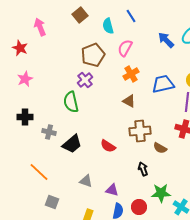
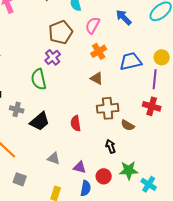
blue arrow: (166, 40) -> (124, 17), moved
red semicircle: (108, 146) -> (76, 123), turned 49
red circle: (139, 207) -> (104, 176), moved

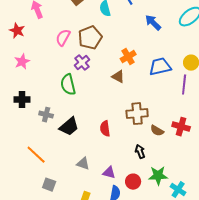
pink semicircle: (93, 25) -> (63, 38), moved
brown triangle: (97, 78) -> (118, 77), moved
red cross: (152, 106) -> (181, 127), moved

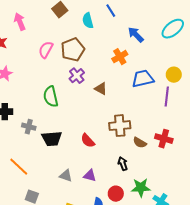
orange cross: (128, 57) -> (120, 57), moved
purple cross: (82, 63) -> (77, 76), moved
black trapezoid: (69, 127) -> (52, 139), turned 35
red semicircle: (105, 129) -> (88, 141), turned -35
purple triangle: (109, 173) -> (90, 176), moved

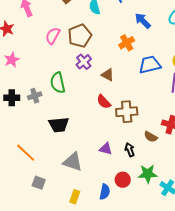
gray cross: (29, 127) -> (35, 96), moved, turned -32
red semicircle: (88, 141) -> (104, 102), moved
brown semicircle: (140, 143) -> (151, 137), moved
gray triangle: (66, 176) -> (73, 162), size x1.5
purple triangle: (90, 176) -> (106, 149), moved

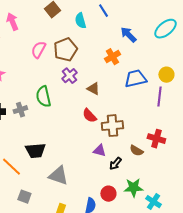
black trapezoid: (59, 125) -> (35, 151), moved
purple triangle: (106, 149) -> (99, 151), moved
black arrow: (130, 150) -> (115, 164), turned -120

